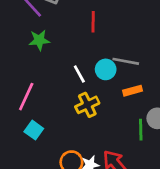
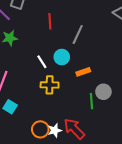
gray line: (126, 61) -> (78, 35), moved, turned -72
yellow cross: (87, 105) -> (50, 85), turned 30

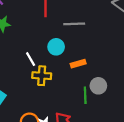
gray line: (78, 35) -> (74, 24), turned 60
white line: (42, 62) -> (31, 59), moved

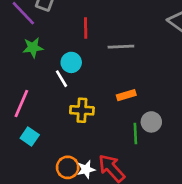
cyan circle: (56, 47) -> (71, 62), moved
white line: (31, 59) -> (61, 79), moved

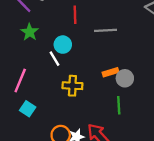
green star: (33, 48) -> (30, 32), turned -30
gray circle: (151, 122) -> (125, 78), moved

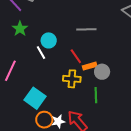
red line: (75, 15) -> (76, 56), moved, turned -35
yellow cross: (72, 86) -> (72, 79), moved
cyan square: (28, 109) -> (35, 98), moved, size x1.5

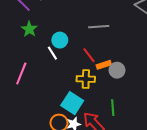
green line: (96, 95) -> (113, 108), moved
cyan square: (35, 98) -> (72, 103), moved

